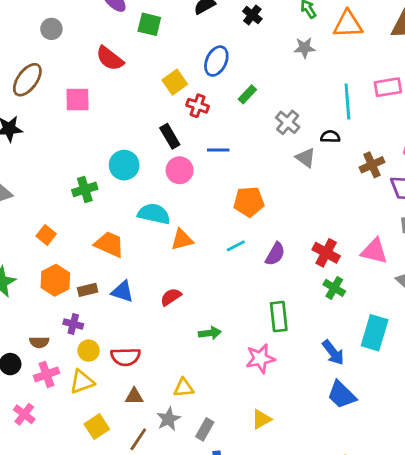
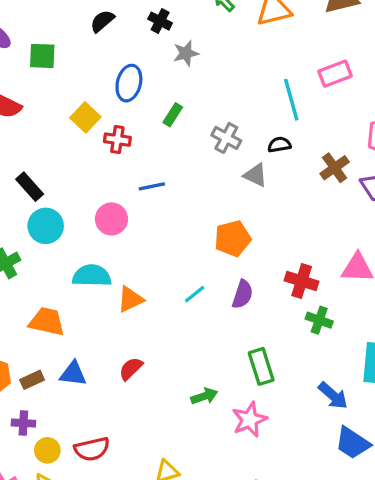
gray star: (304, 48) -> (186, 53), moved
black rectangle: (170, 136) -> (30, 187), moved
orange pentagon: (249, 202) -> (233, 238), moved
green arrow: (210, 333) -> (204, 396), moved

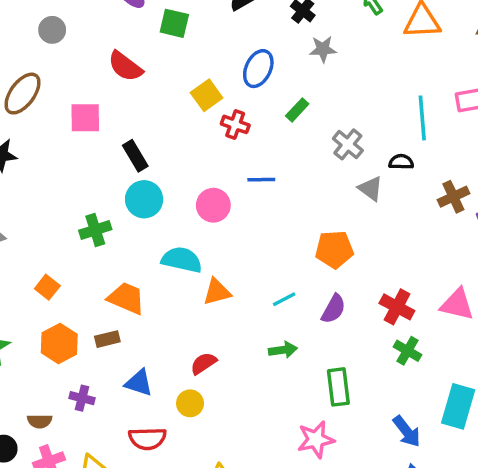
blue triangle: (73, 374) -> (139, 383), moved
brown rectangle: (32, 380) -> (107, 339), moved
green arrow: (204, 396) -> (283, 350), moved
yellow circle: (47, 450) -> (190, 403), moved

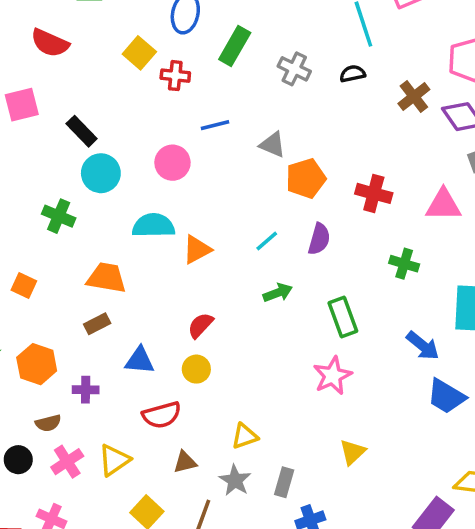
green rectangle: (297, 110) -> (235, 46), size x1.5
gray triangle: (371, 189) -> (273, 145), moved
green cross: (95, 230) -> (59, 216), turned -36
red cross: (397, 307) -> (374, 193), moved
orange hexagon: (59, 344) -> (37, 364), moved

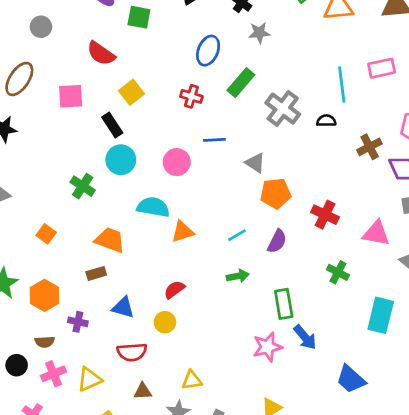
yellow square: (139, 53) -> (132, 92), moved
gray cross: (294, 69) -> (283, 109), size x1.4
blue arrow: (423, 346) -> (305, 337), moved

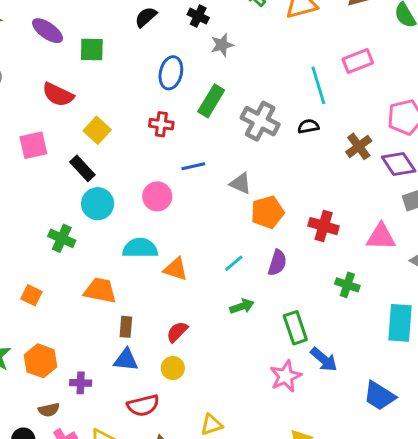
orange triangle: (183, 232) -> (176, 269), turned 45
brown rectangle: (96, 273) -> (126, 327), moved, turned -60

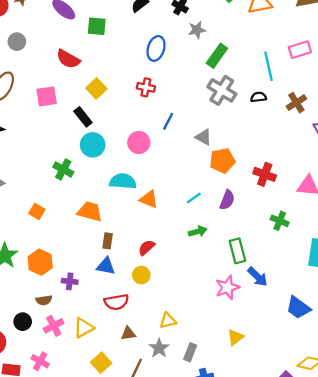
green rectangle: (211, 101) -> (217, 56), moved
brown cross: (359, 146) -> (296, 103), moved
blue line: (193, 166) -> (168, 121), turned -54

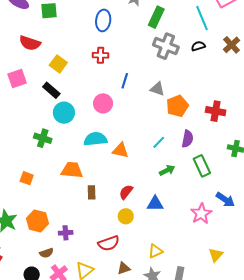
green rectangle: (237, 251) -> (202, 166), moved
blue triangle: (106, 266) -> (155, 204), moved

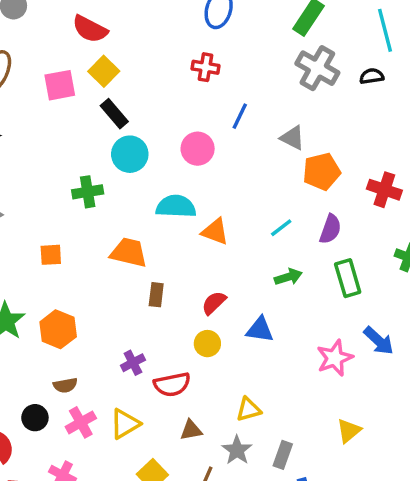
yellow square: (58, 64) -> (104, 71), moved
green cross: (43, 138) -> (88, 192), turned -36
orange square: (27, 178) -> (51, 255), turned -32
purple cross: (66, 233) -> (133, 363), moved, turned -32

